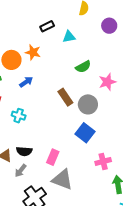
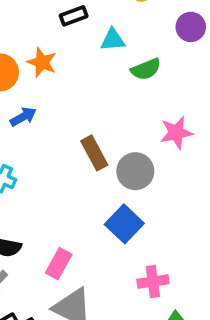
green semicircle: (83, 67) -> (146, 69), moved

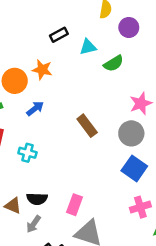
purple circle: (191, 27) -> (129, 27), moved
gray circle: (135, 171) -> (131, 133), moved
blue square: (124, 224) -> (134, 168), moved

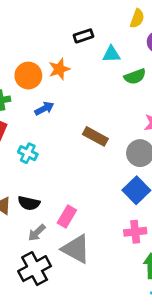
orange star: (42, 70) -> (59, 69), turned 30
brown rectangle: (87, 126) -> (95, 136), turned -35
gray arrow: (34, 224) -> (37, 233), moved

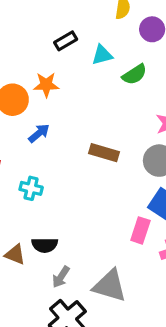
orange star: (59, 69) -> (46, 85), turned 30
pink rectangle: (67, 216) -> (140, 230), moved

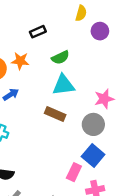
cyan triangle: (102, 55) -> (63, 85), moved, size x1.5
green semicircle: (135, 74) -> (60, 57), moved

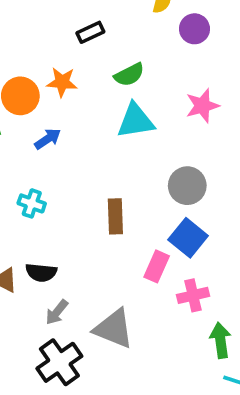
pink star: (104, 99) -> (202, 106), moved
brown rectangle: (55, 114) -> (115, 216), moved, turned 66

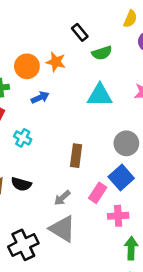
black rectangle: (90, 32) -> (80, 32), turned 66
green semicircle: (129, 75) -> (102, 53), moved
gray arrow: (57, 312) -> (62, 198), moved

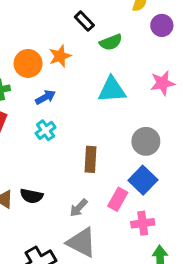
orange star: (56, 62) -> (60, 56), turned -30
cyan cross: (23, 138) -> (46, 130), moved, turned 30

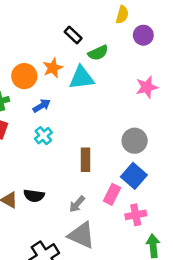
cyan triangle: (112, 90) -> (82, 78), moved

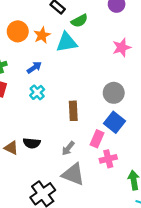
orange circle: (24, 76) -> (18, 31), moved
pink cross: (136, 215) -> (108, 159), moved

